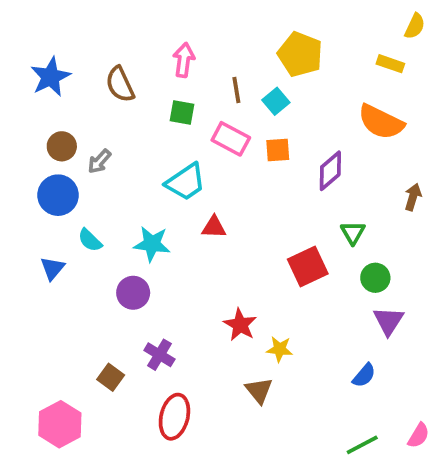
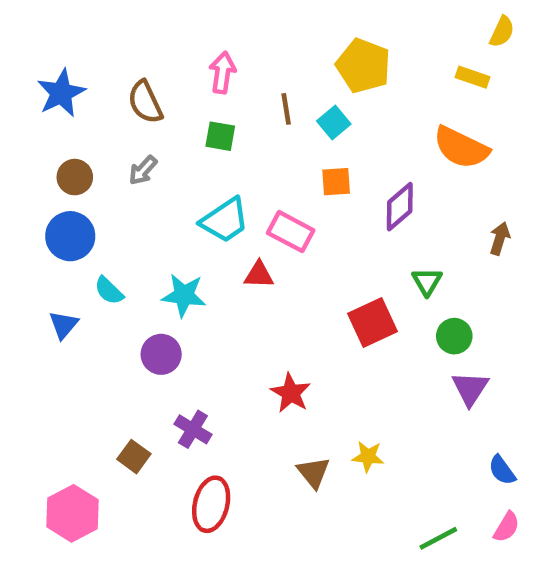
pink rectangle: (231, 139) -> (291, 232), moved
gray arrow: (99, 161) -> (143, 170), moved
yellow star: (280, 349) -> (368, 457), moved
blue semicircle: (364, 375) -> (502, 470), moved, turned 104

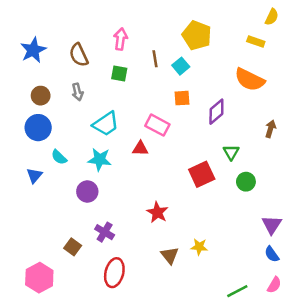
gray arrow: (143, 170) -> (77, 92), turned -56
cyan trapezoid: (225, 220) -> (106, 124), moved
purple triangle: (470, 388) -> (272, 225), moved

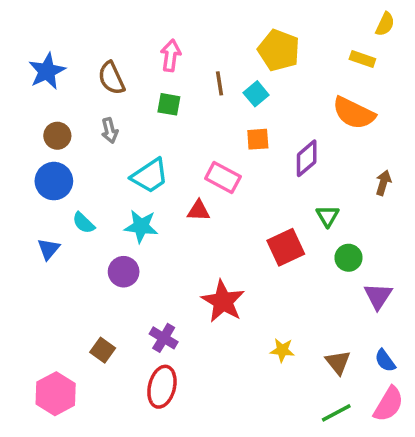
red star: (157, 212) -> (223, 301), size x1.4
purple triangle: (272, 225) -> (378, 296), moved
purple cross: (105, 232) -> (164, 338), moved
brown triangle: (170, 255) -> (338, 362), moved
pink semicircle: (274, 285) -> (389, 404), size x1.5

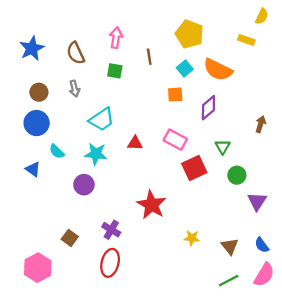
cyan square: (256, 94) -> (185, 68), moved
orange semicircle: (354, 113) -> (218, 70), moved
pink rectangle: (223, 178) -> (175, 140), moved
blue triangle: (49, 249) -> (33, 169), turned -35

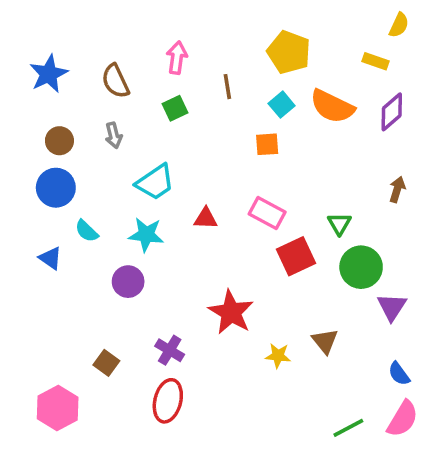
green square: (115, 71) -> (175, 108), turned -35
purple diamond: (208, 108) -> (392, 112), moved
green circle: (237, 175) -> (361, 267), size x1.5
yellow star: (192, 238) -> (278, 356), moved
brown triangle: (230, 246) -> (325, 341), moved

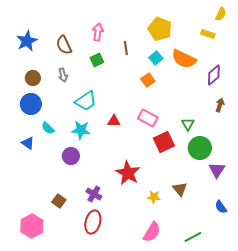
purple diamond: (392, 112) -> (214, 75), moved
orange square: (267, 144) -> (148, 80), turned -32
pink semicircle: (403, 419) -> (152, 232), moved

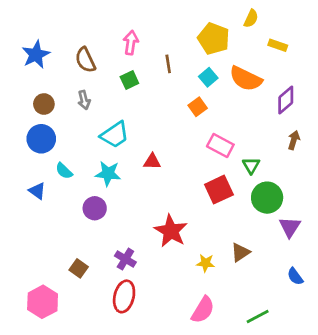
yellow semicircle: (221, 14) -> (251, 19), moved
pink rectangle: (148, 118) -> (220, 145), moved
brown triangle: (180, 189) -> (240, 252), turned 35

